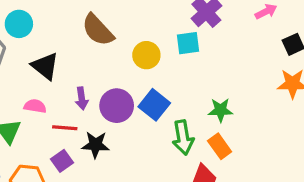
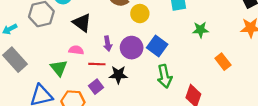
yellow circle: (146, 55) -> (140, 14), moved
green star: (220, 110) -> (200, 30), moved
green arrow: (183, 138) -> (165, 76), moved
orange rectangle: (220, 146) -> (223, 62), moved

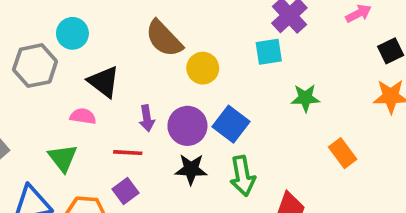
pink semicircle: (76, 50) -> (83, 116), moved
black star: (118, 75) -> (191, 169), moved

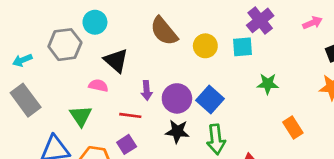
yellow circle: (203, 68) -> (205, 46), moved

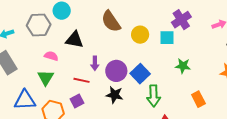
black triangle: (116, 61) -> (75, 40), turned -36
pink semicircle: (98, 86) -> (51, 56), moved
green arrow: (216, 139) -> (154, 96), moved

